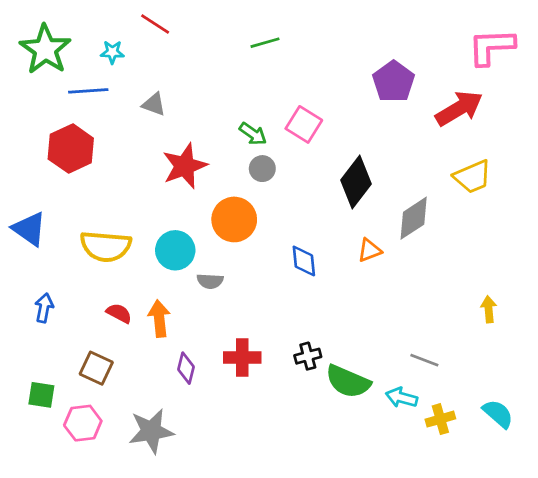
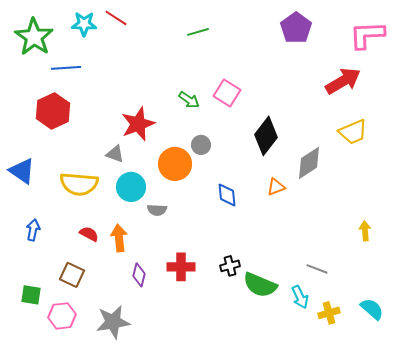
cyan star: (112, 52) -> (84, 24), moved, size x1.4
purple pentagon: (394, 82) -> (296, 28), moved
gray triangle: (154, 104) -> (115, 154), moved
gray circle: (262, 169) -> (201, 145), moved
cyan arrow: (402, 398) -> (300, 297), turned -130

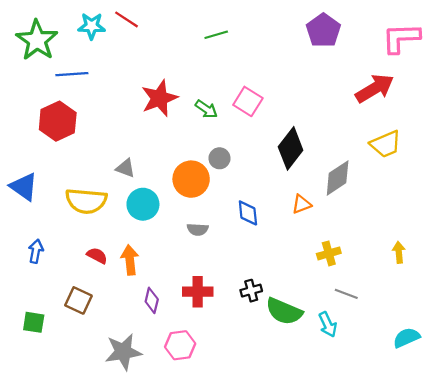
red star: (138, 124) -> (159, 98), moved
gray semicircle: (157, 210) -> (198, 229), moved
cyan semicircle: (372, 309) -> (406, 338), turned -65
yellow cross: (329, 313) -> (329, 253), moved
pink hexagon: (62, 316) -> (180, 345), moved

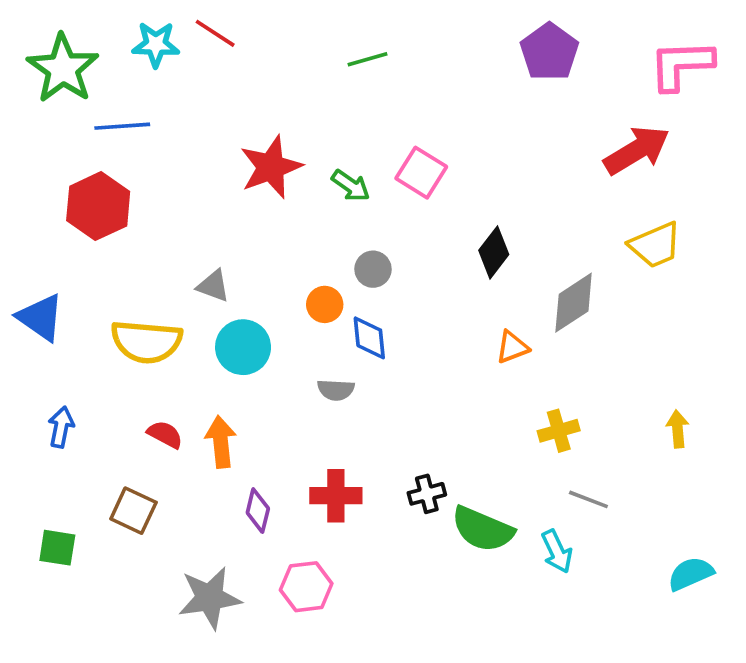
black diamond: (291, 148) -> (494, 252), size x0.7
orange circle: (191, 179) -> (325, 304), size x0.6
blue diamond: (248, 213) -> (369, 338), moved

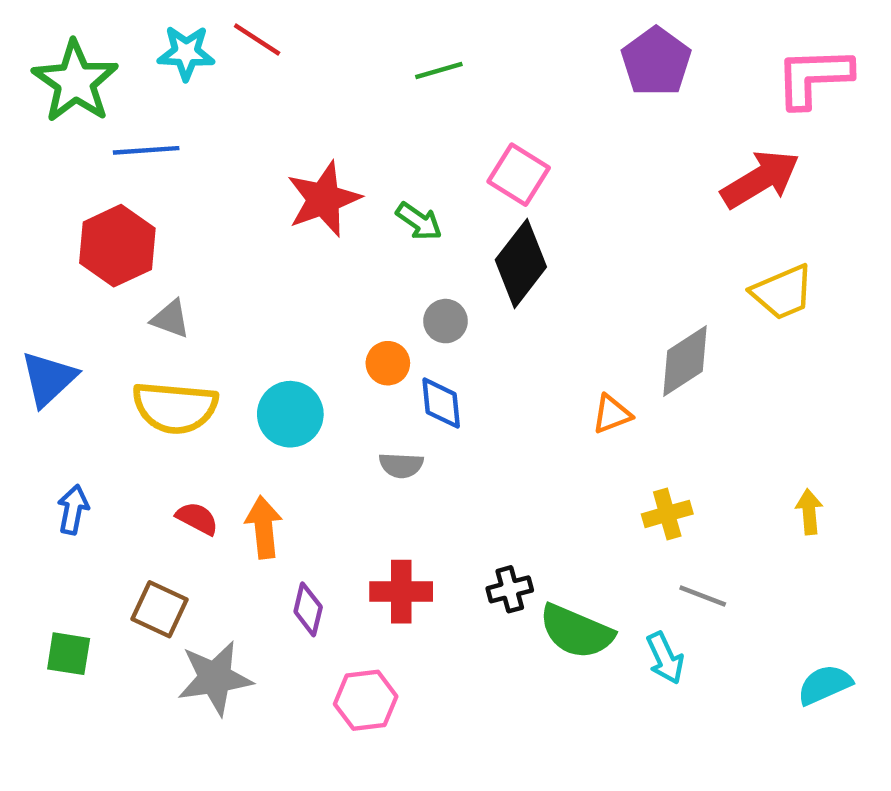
pink square: (421, 173) -> (519, 175), moved
black diamond: (494, 252) -> (521, 263), moved, size x1.4
gray triangle: (213, 286) -> (171, 319), moved
blue triangle: (41, 317) -> (49, 379), turned 42
gray star: (210, 598) -> (215, 678), moved

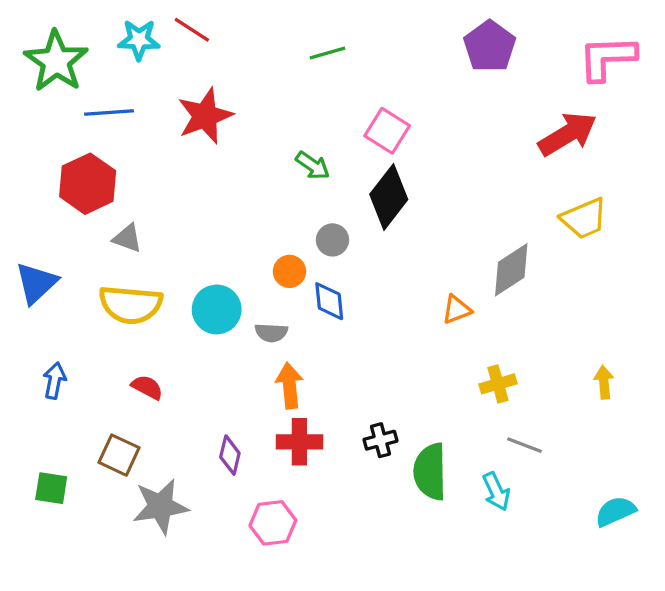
red star: (324, 199) -> (205, 116), moved
gray semicircle: (401, 465) -> (271, 333), moved
orange arrow: (264, 527) -> (289, 386), moved
green semicircle: (576, 631) -> (430, 472), turned 66

